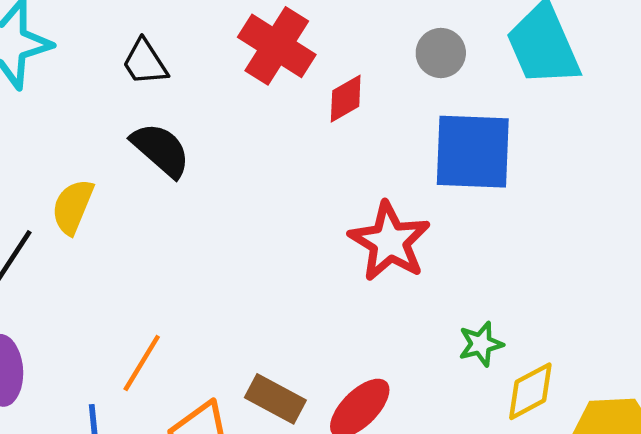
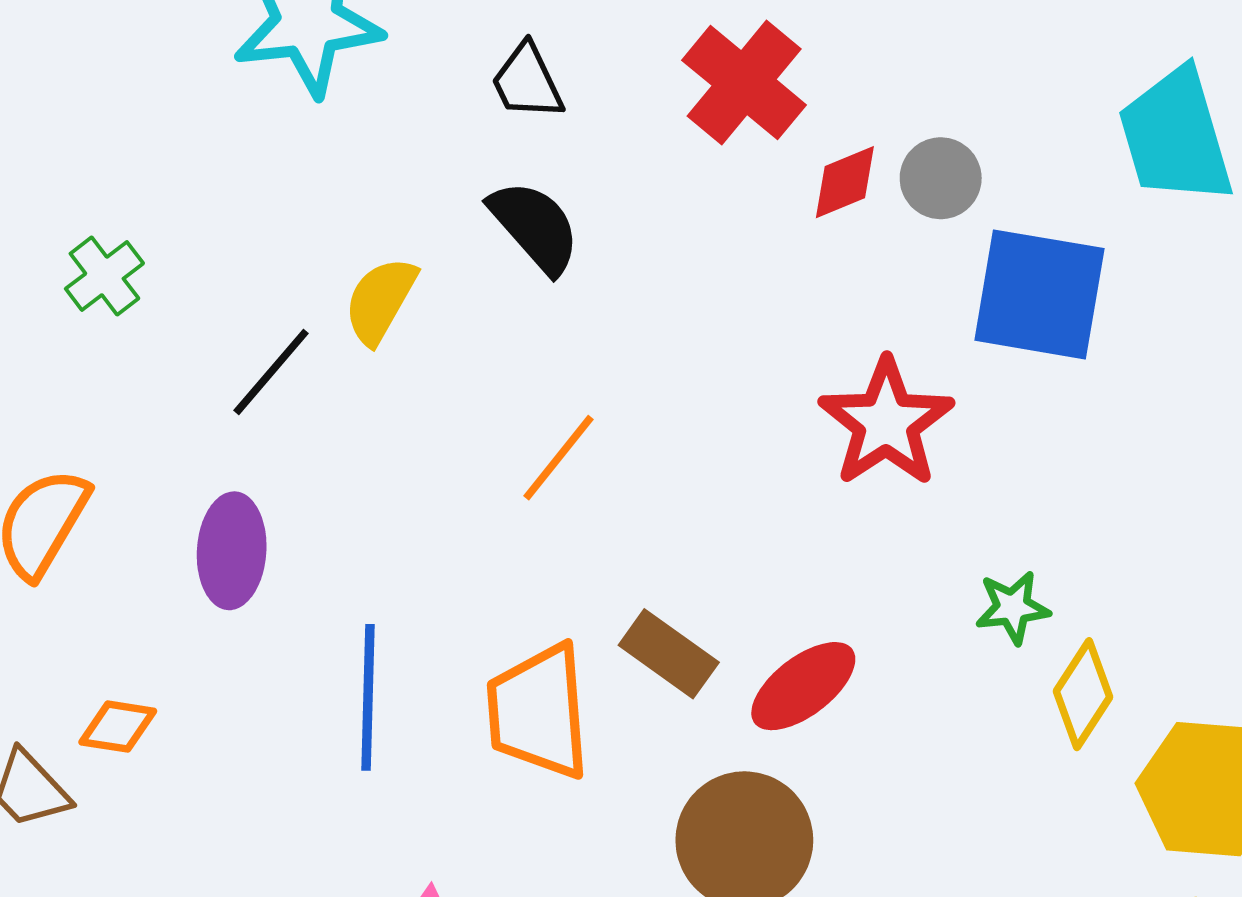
gray circle: (441, 53) -> (941, 178), moved
orange line: (142, 363) -> (559, 458), moved
yellow diamond: (530, 391) -> (1083, 694), turned -36

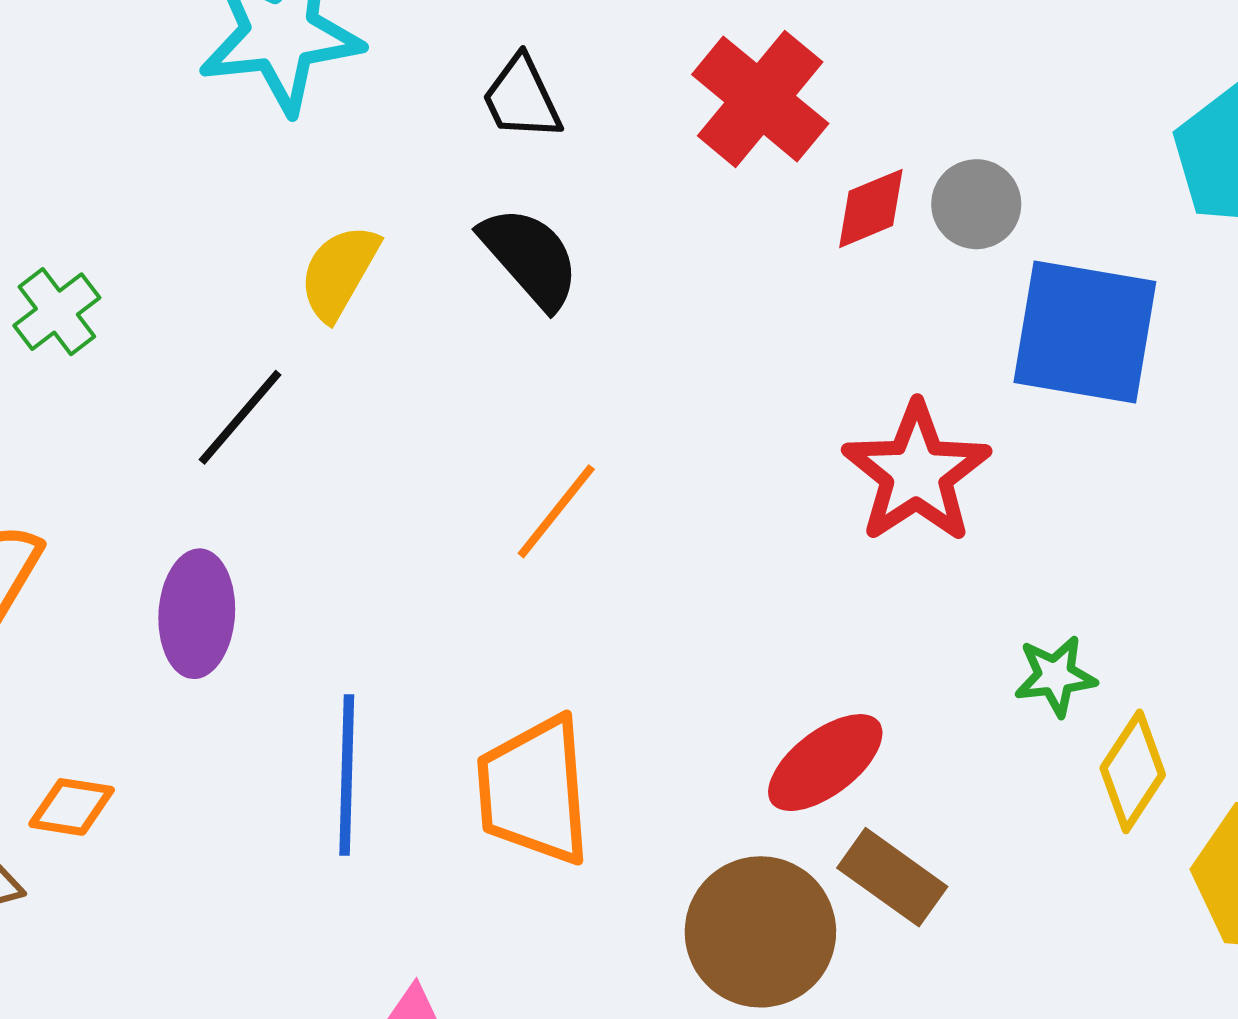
yellow semicircle: (380, 300) -> (339, 272), moved
brown rectangle: (669, 654) -> (892, 877), moved

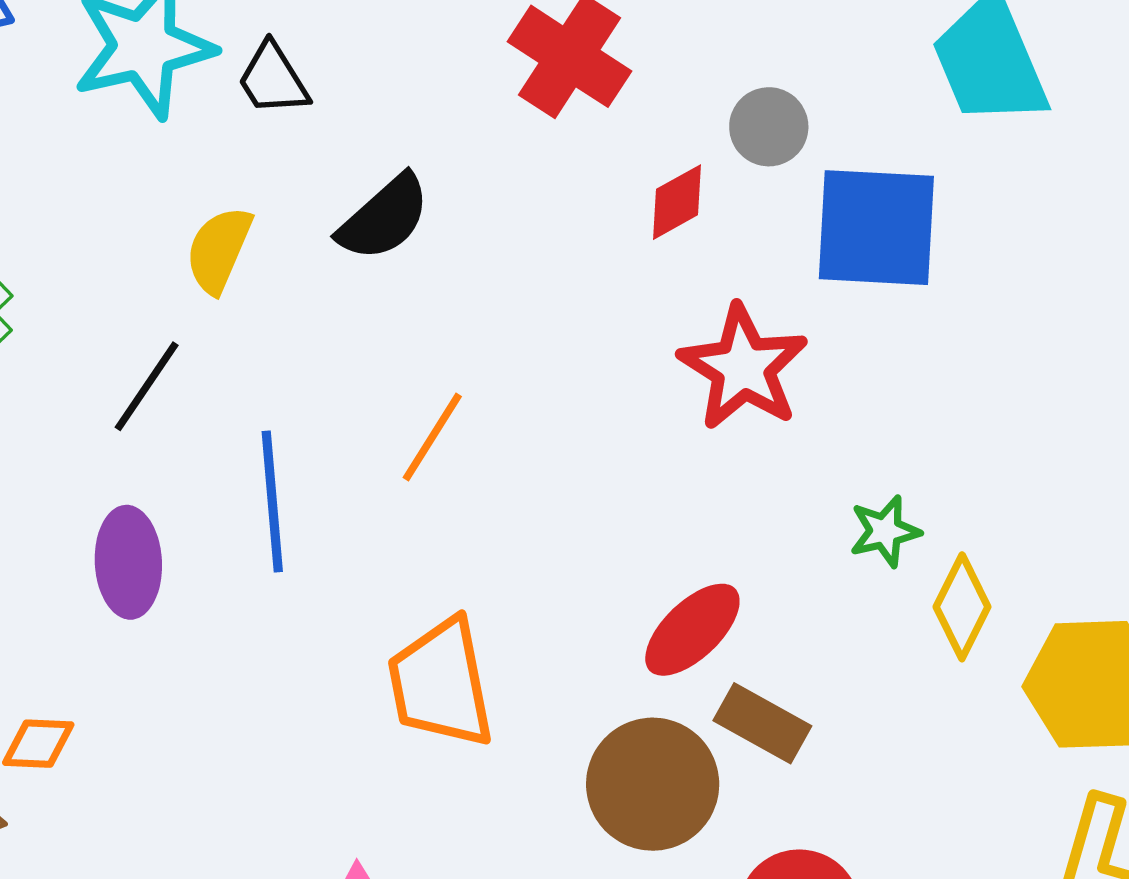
black trapezoid: (522, 98) -> (273, 79), moved
red diamond: (871, 208) -> (677, 202), moved
black semicircle: (530, 257) -> (384, 218), turned 96
blue line: (347, 775) -> (272, 501), moved

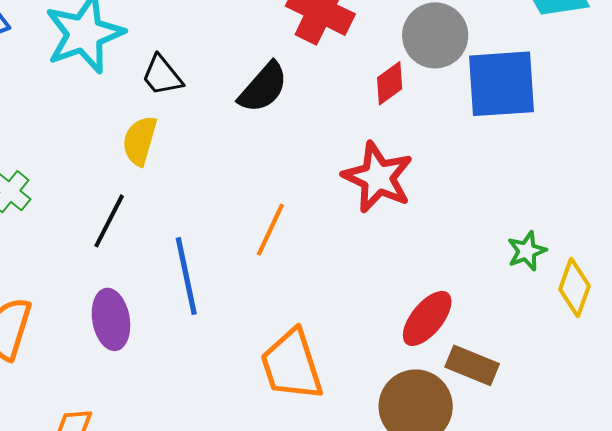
black trapezoid: (273, 79) -> (162, 76), moved
gray circle: (769, 127) -> (435, 35), size x1.5
black semicircle: (384, 218) -> (263, 87), moved
red star: (743, 367) -> (378, 177), moved

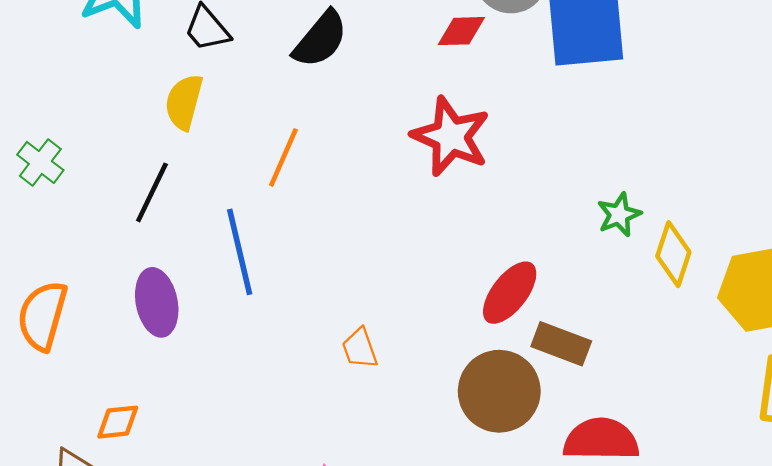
red diamond: (390, 83) -> (461, 31), turned 36
orange line: (270, 230) -> (283, 157), moved
orange trapezoid: (292, 365) -> (360, 348), size x0.5

